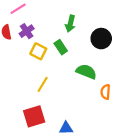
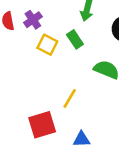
yellow line: (43, 84) -> (70, 99), moved

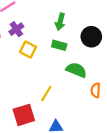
green rectangle: (75, 39) -> (59, 45), moved, turned -40

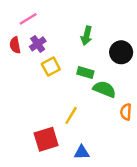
green rectangle: (59, 45) -> (85, 73), moved
yellow square: (28, 50) -> (51, 67), turned 35

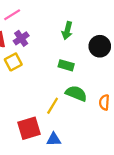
yellow square: (51, 67) -> (13, 62), moved
green semicircle: (104, 89) -> (76, 93), moved
blue triangle: (82, 152) -> (54, 139), moved

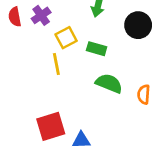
yellow square: (13, 62) -> (66, 38), moved
yellow line: (53, 106) -> (56, 64), moved, turned -42

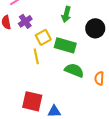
green rectangle: (97, 49) -> (65, 45), size x1.5
red square: (51, 126) -> (32, 101), turned 30

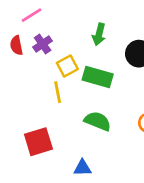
green semicircle: (74, 70) -> (98, 121), moved
red square: (32, 101) -> (38, 142), moved, turned -30

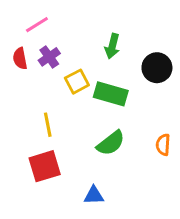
yellow line: (58, 92) -> (48, 125), moved
green semicircle: (98, 121) -> (111, 143), turned 120

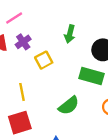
green rectangle: (111, 94) -> (91, 76), moved

